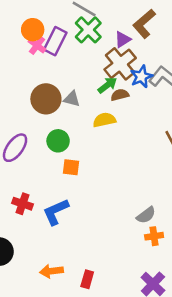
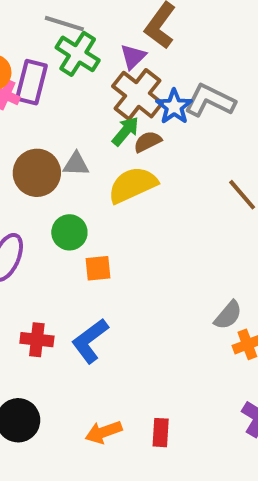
yellow semicircle: (104, 120) -> (133, 185), size x1.4

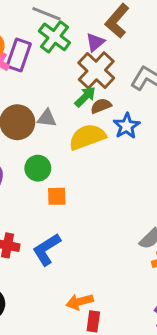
blue star: (174, 107) -> (127, 126), moved
orange arrow: (104, 432) -> (80, 302), moved

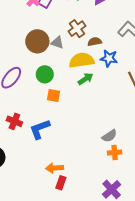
brown cross: (96, 70) -> (77, 29), moved, size x0.7
green arrow: (85, 97) -> (86, 79), moved
blue star: (127, 126) -> (109, 58), turned 30

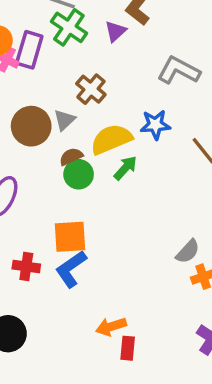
brown semicircle: (95, 42) -> (71, 157), moved
gray triangle: (57, 43) -> (64, 120), turned -48
green circle: (45, 74) -> (79, 174), moved
orange square: (53, 95) -> (70, 237), moved, size x1.5

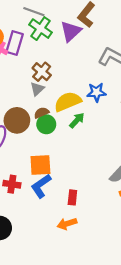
purple triangle: (115, 31) -> (71, 31), size x1.5
brown cross: (91, 89) -> (42, 72), moved
brown circle: (31, 126) -> (17, 120), moved
red rectangle: (128, 348) -> (72, 197), moved

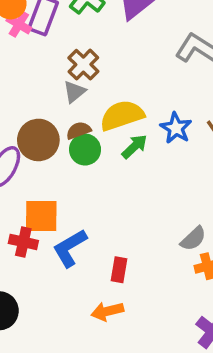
blue star: (96, 92) -> (176, 128), moved, turned 30
orange square: (40, 165) -> (41, 216), moved

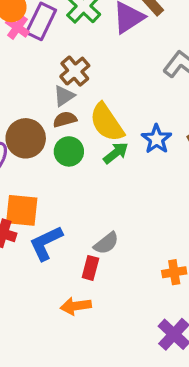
yellow semicircle: (122, 115) -> (107, 122), turned -111
brown semicircle: (79, 130) -> (65, 119), moved
gray semicircle: (193, 239) -> (106, 243), moved

